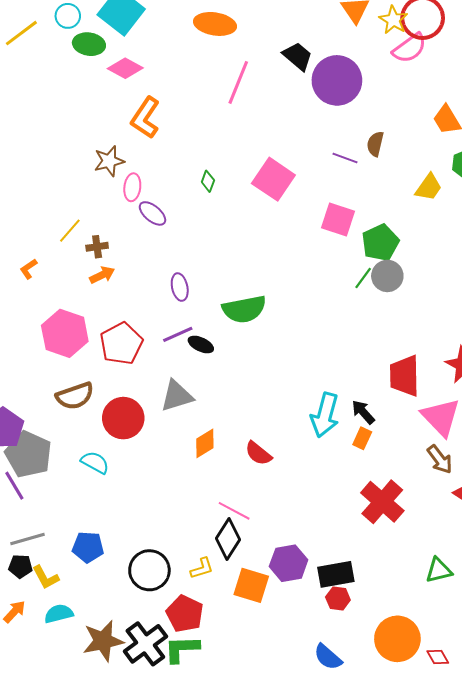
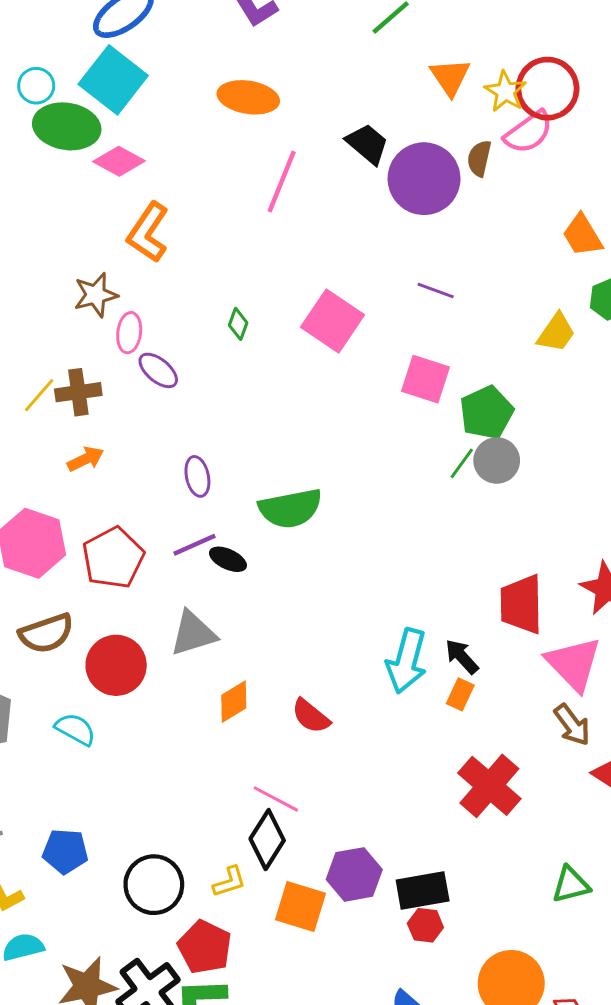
green ellipse: (89, 44) -> (67, 126), size x1.4
brown semicircle: (375, 144) -> (479, 158), moved
brown cross: (97, 247) -> (78, 392), moved, size x1.4

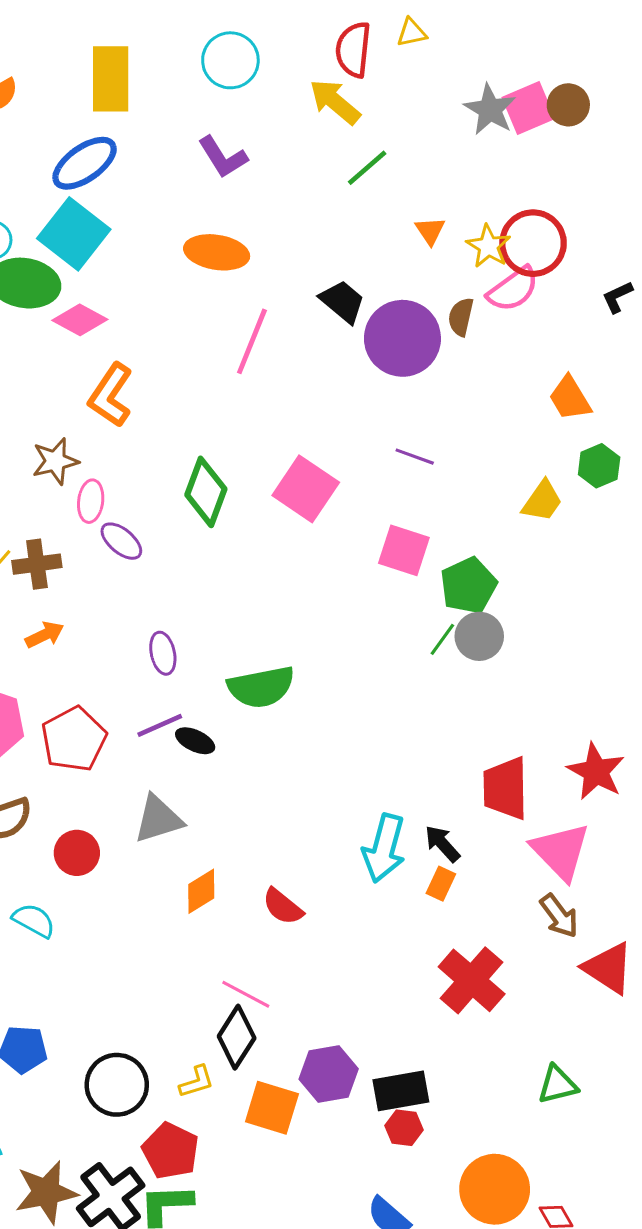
orange triangle: (450, 77) -> (430, 231), size x0.7
green diamond: (238, 324) -> (206, 492), size x2.0
red circle: (116, 665) -> (77, 853), size x0.7

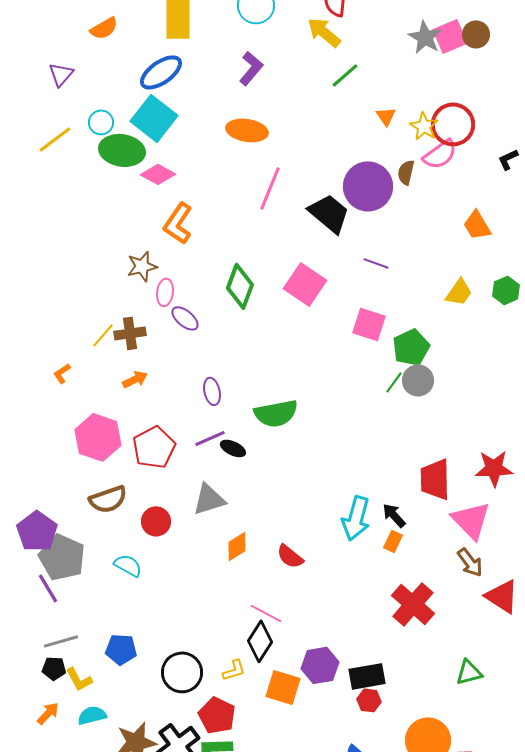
purple L-shape: (223, 157) -> (251, 68), turned -108
black trapezoid: (343, 301) -> (329, 213), moved, size x1.4
green hexagon: (599, 466) -> (506, 290), moved
red star: (596, 771) -> (494, 468), turned -30

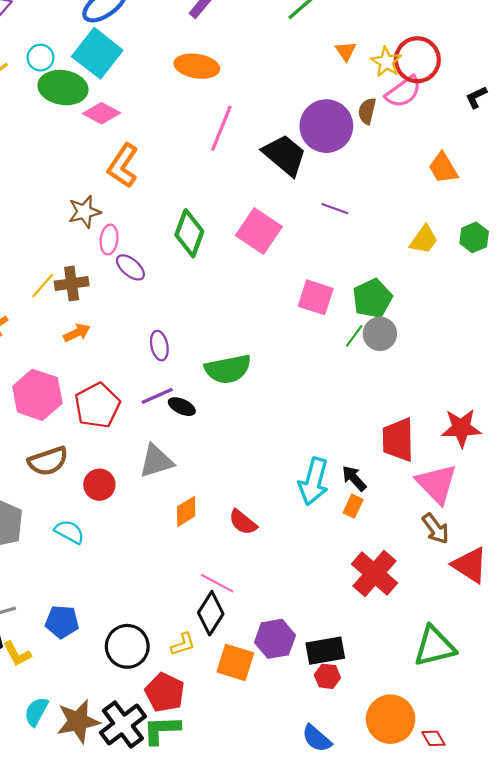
pink square: (369, 324) -> (316, 297), moved
green triangle: (469, 672) -> (434, 646), size x1.5
cyan semicircle: (92, 715) -> (36, 712), moved, turned -48

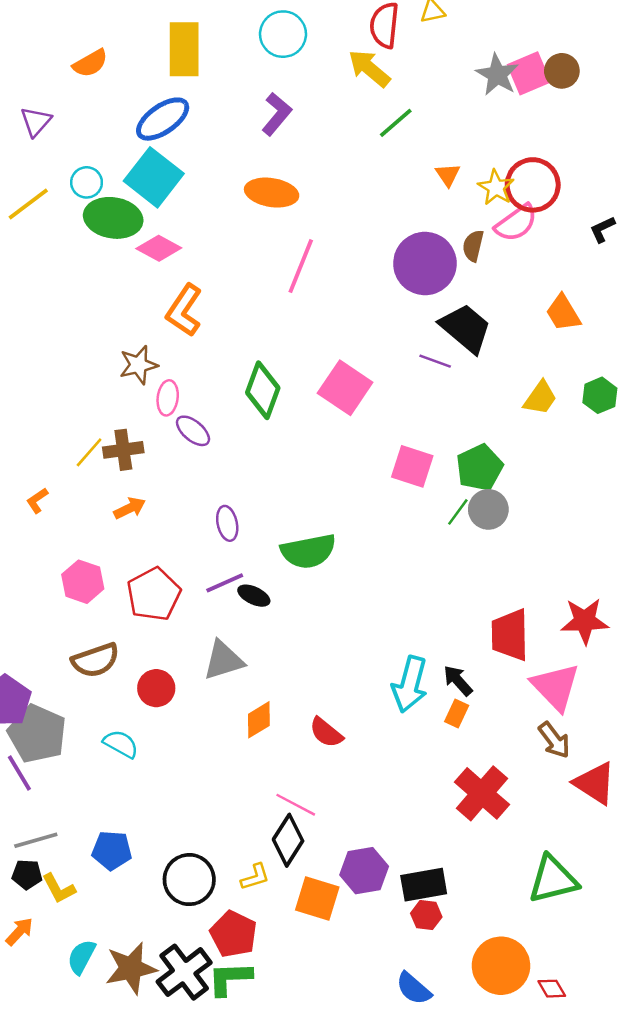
black trapezoid: (285, 155) -> (466, 328), moved
pink hexagon: (37, 395) -> (83, 582), size x0.7

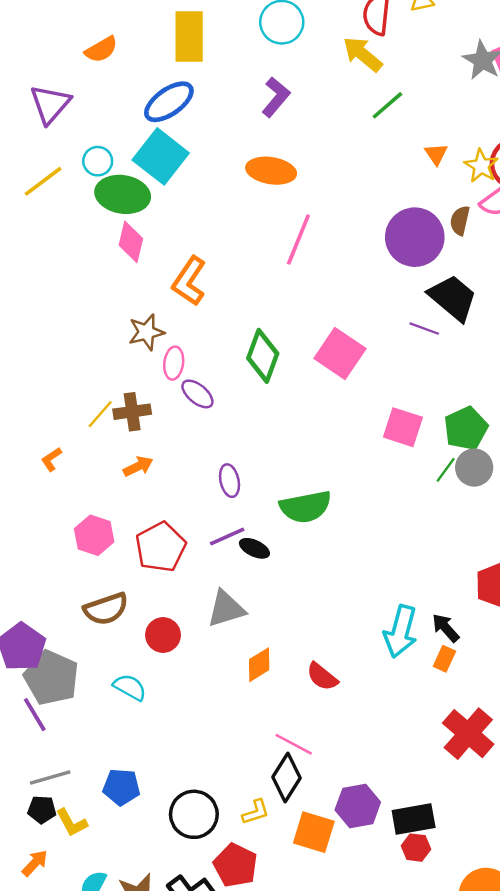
purple triangle: (36, 122) -> (50, 104), size x1.4
pink diamond: (159, 248) -> (131, 242), moved, turned 75

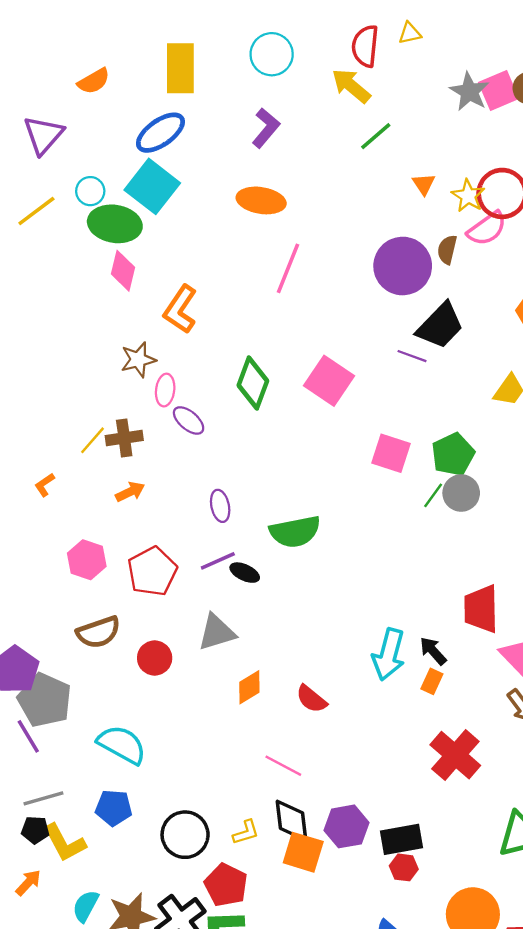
black trapezoid: (453, 298) -> (440, 326), turned 94
cyan semicircle: (130, 687) -> (122, 745), moved, size x1.5
black diamond: (287, 778) -> (292, 821), moved, turned -39
yellow L-shape: (72, 823) -> (65, 843), size x1.4

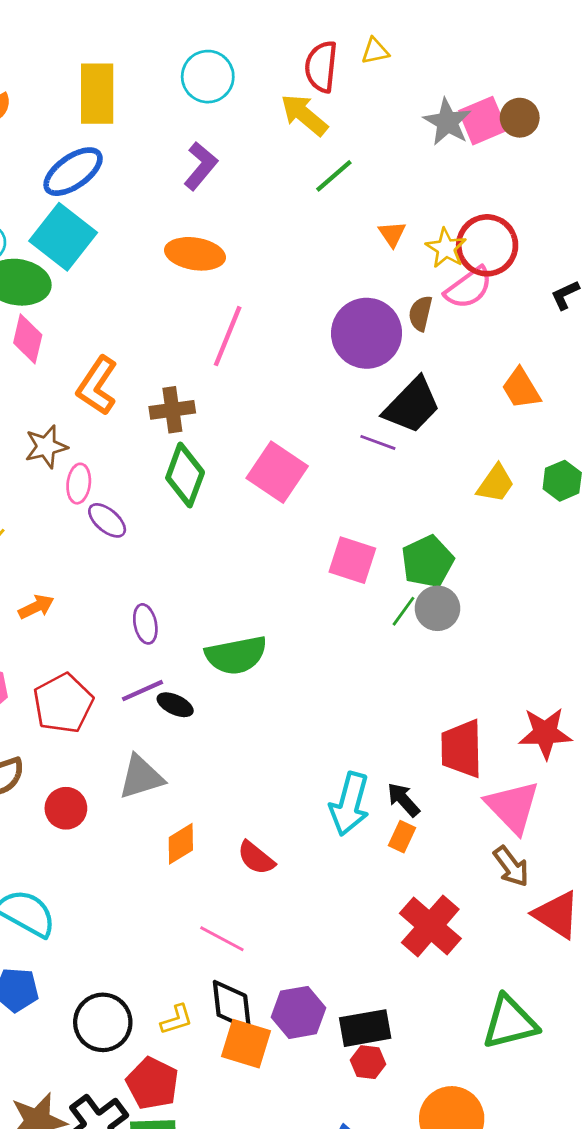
brown cross: (124, 438) -> (172, 410), moved

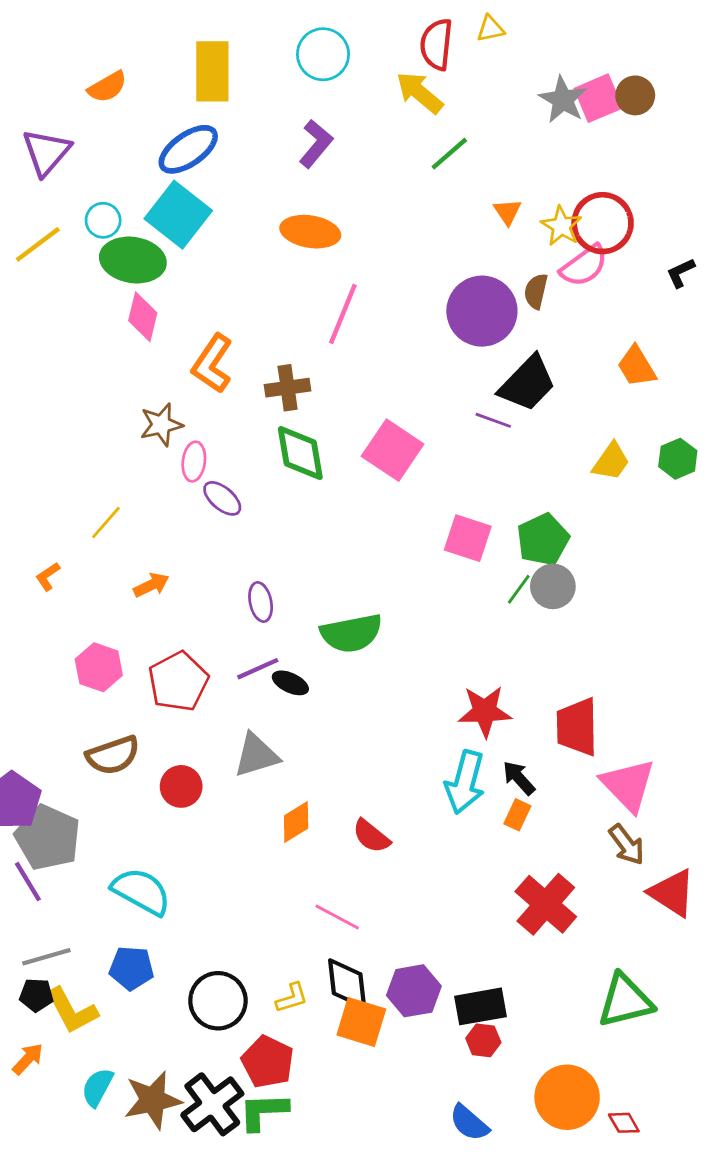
green diamond: (185, 475) -> (300, 453), turned -30
red star: (545, 733) -> (485, 711), moved

